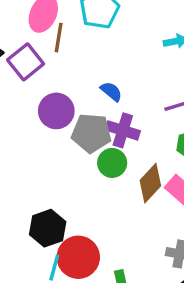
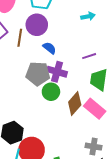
brown line: (59, 38) -> (20, 38), moved
purple circle: (56, 111) -> (37, 25), moved

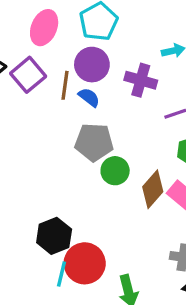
blue semicircle: (49, 48) -> (89, 97), moved
purple cross: (57, 72) -> (141, 80), moved

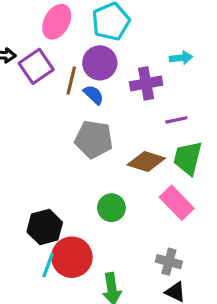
purple cross: (141, 80) -> (146, 83), turned -32
green circle: (115, 171) -> (111, 208), moved
brown diamond: (153, 189) -> (146, 161), moved, turned 60

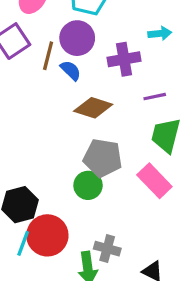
gray pentagon: (94, 139) -> (103, 158), moved
brown diamond: (146, 161) -> (93, 108), moved
gray cross: (169, 262) -> (107, 249), moved

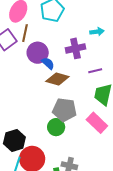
purple circle: (77, 38) -> (38, 53), moved
brown line: (48, 56) -> (25, 33), moved
blue semicircle: (71, 70) -> (48, 63), moved

